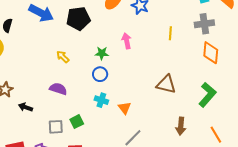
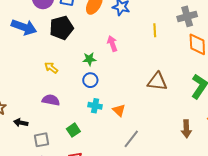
brown arrow: (181, 126) -> (186, 129), moved
gray square: (56, 127) -> (41, 140), moved

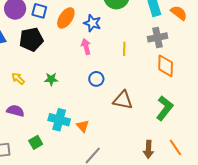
pink arrow: (112, 44) -> (86, 47), moved
green star: (89, 59) -> (51, 79), moved
blue circle: (90, 80) -> (96, 79), moved
cyan cross: (95, 106) -> (59, 120), size x1.5

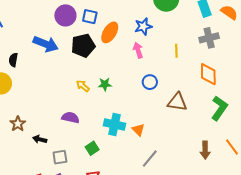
orange ellipse: (66, 18) -> (110, 32), moved
blue star: (92, 23) -> (143, 26), turned -30
orange diamond: (166, 66) -> (208, 74), moved
yellow arrow: (18, 79) -> (83, 86), moved

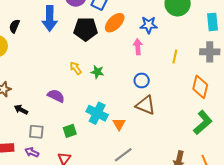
blue arrow: (46, 44) -> (50, 18), turned 55
brown triangle: (177, 102) -> (146, 105), moved

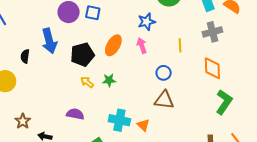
orange ellipse: (115, 23) -> (113, 45), moved
black semicircle: (14, 26) -> (25, 56), moved
black pentagon: (86, 29) -> (82, 55), moved
blue circle: (142, 80) -> (164, 73), moved

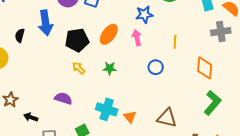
gray cross: (212, 32) -> (221, 32), moved
green star: (109, 80) -> (110, 68), moved
brown triangle: (164, 100) -> (167, 118), moved

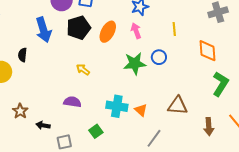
black semicircle: (20, 35) -> (22, 55), moved
black pentagon: (77, 40) -> (79, 28), moved
green star: (110, 68) -> (135, 63), moved, size x1.6

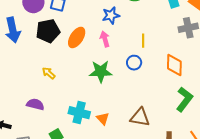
blue circle: (159, 57) -> (134, 63), moved

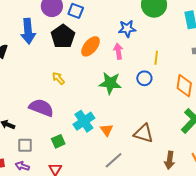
black pentagon: (48, 31) -> (63, 36), turned -30
purple semicircle: (35, 104) -> (41, 108), size x1.4
cyan cross: (79, 113) -> (84, 121), turned 35

